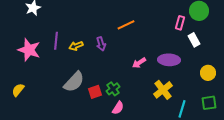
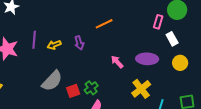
pink arrow: (139, 63) -> (117, 62), turned 80
yellow circle: (208, 73) -> (180, 63), moved

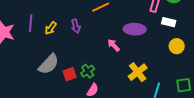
white rectangle: (172, 39) -> (169, 22), turned -48
yellow arrow: (54, 45) -> (51, 28), turned -32
purple ellipse: (147, 59) -> (135, 29), moved

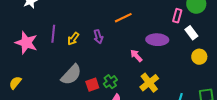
white rectangle: (169, 22) -> (191, 33), turned 40
yellow cross: (138, 72) -> (149, 83), moved

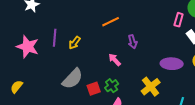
orange line: (123, 18) -> (111, 22), moved
purple arrow: (98, 37) -> (133, 42), moved
purple ellipse: (157, 40) -> (172, 64), moved
pink arrow: (136, 56) -> (115, 60), moved

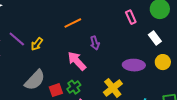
pink rectangle: (179, 20) -> (131, 17), moved, turned -40
purple line: (55, 38) -> (17, 39), turned -54
pink arrow: (115, 60) -> (77, 61), size x1.5

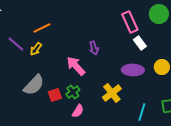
pink rectangle: (131, 17) -> (130, 22), size x1.5
orange line: (73, 23) -> (42, 28), moved
white rectangle: (155, 38) -> (140, 43), moved

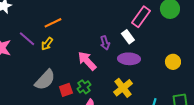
pink rectangle: (130, 22) -> (141, 17), turned 60
white rectangle: (140, 43) -> (128, 37), moved
purple ellipse: (133, 70) -> (129, 59), moved

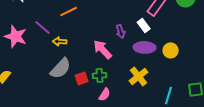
yellow arrow: (47, 44) -> (60, 41), moved, turned 56
yellow circle: (173, 62) -> (171, 50), moved
green cross: (84, 87) -> (100, 75), turned 32

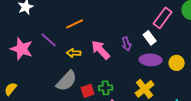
yellow arrow: (60, 41) -> (74, 53), moved
pink arrow: (103, 49) -> (101, 50), moved

